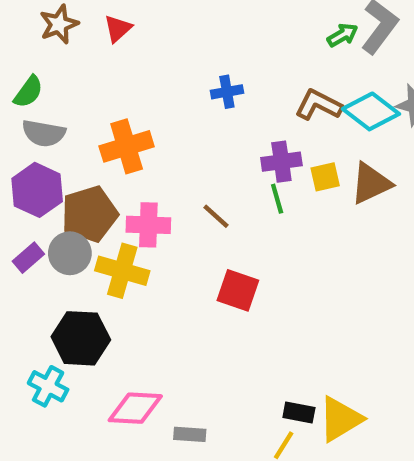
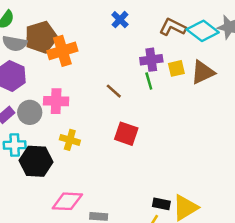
blue cross: (227, 92) -> (120, 20), turned -36
brown pentagon: (89, 214) -> (41, 37), moved
pink cross: (148, 225) -> (56, 101), moved
yellow cross: (122, 271) -> (70, 140), moved, size x0.7
cyan cross: (48, 386) -> (15, 145), moved, turned -30

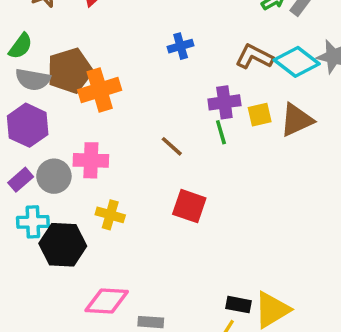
blue cross: (120, 20) -> (181, 46), turned 30

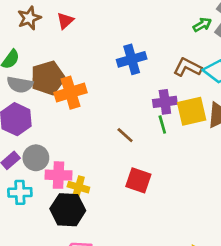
blue cross: (181, 46) -> (132, 59), size x1.5
yellow square: (260, 115) -> (192, 111), size x1.6
pink cross: (91, 160) -> (59, 175), moved
black hexagon: (63, 245) -> (68, 210), moved

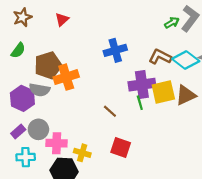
brown star: (29, 18) -> (22, 17), moved
gray semicircle: (20, 85) -> (39, 90), moved
purple cross: (165, 102) -> (142, 85), size x1.4
yellow cross: (78, 187) -> (82, 153), moved

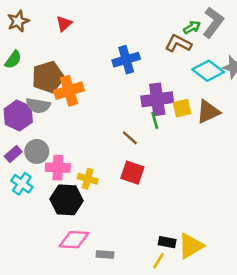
brown L-shape: (160, 57) -> (178, 43), moved
yellow square: (163, 92) -> (182, 108), size x0.7
brown line: (110, 111) -> (130, 138), moved
cyan cross: (26, 157) -> (22, 184), turned 36

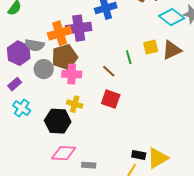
brown pentagon: (48, 77) -> (65, 57), moved
purple cross: (157, 99) -> (79, 28), moved
gray circle: (37, 151) -> (44, 69), moved
pink cross: (58, 168) -> (72, 74), moved

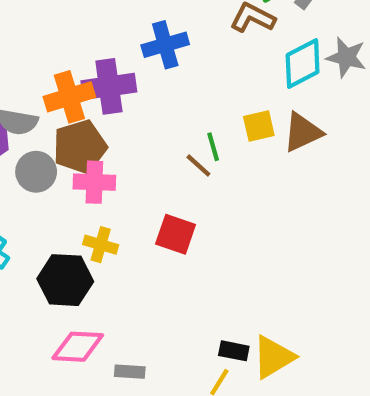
cyan diamond: (172, 17) -> (303, 63), turned -65
brown line: (109, 71) -> (198, 166), moved

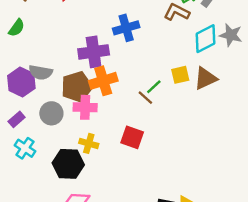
orange cross: (69, 97) -> (103, 81), moved
green line: (213, 147) -> (154, 87), turned 63
gray circle: (36, 172) -> (51, 113), moved

